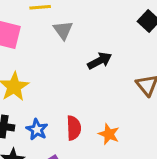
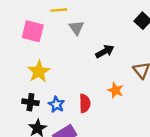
orange star: (109, 134) -> (115, 90), moved

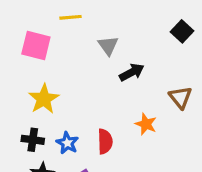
gray triangle: (76, 28) -> (108, 46), moved

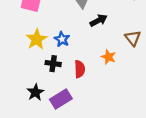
black cross: (33, 140) -> (53, 64), moved
blue star: (67, 143) -> (62, 39), moved

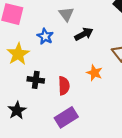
blue star: (62, 39) -> (45, 36), moved
purple rectangle: (61, 99) -> (66, 117), moved

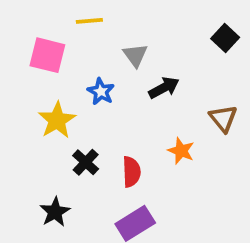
black cross: (36, 80) -> (86, 162), turned 35

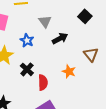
black square: (225, 38) -> (85, 16), moved
black cross: (86, 162) -> (27, 69), moved

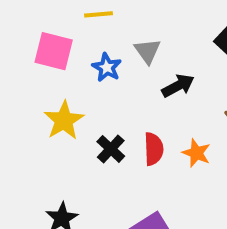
blue star: (27, 40) -> (107, 67), moved
red semicircle: (43, 82) -> (154, 149), moved

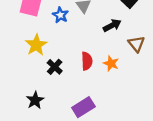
black arrow: (178, 86) -> (112, 25), moved
black cross: (111, 149) -> (55, 67), moved

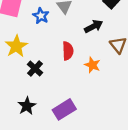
red semicircle: (87, 61) -> (68, 51), moved
black star: (35, 100) -> (27, 106), moved

